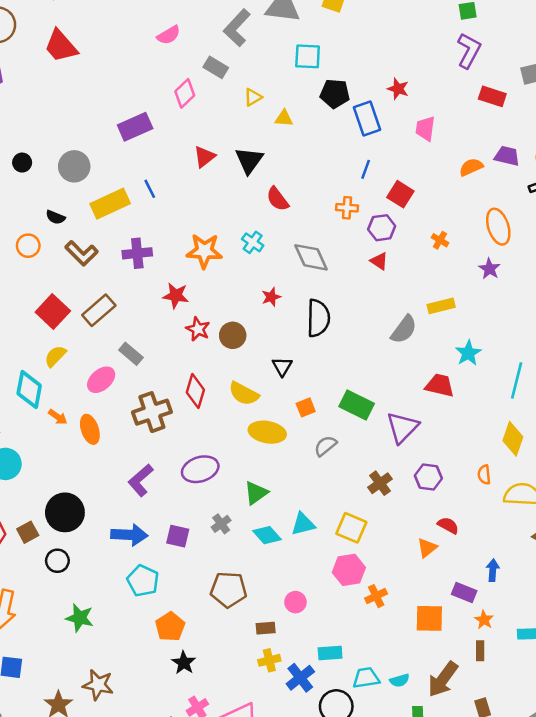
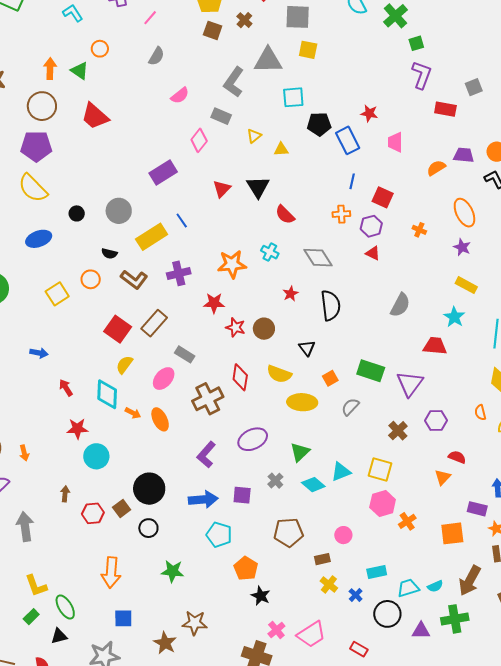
yellow rectangle: (441, 306) -> (466, 285), moved, turned 50
yellow cross: (269, 660) -> (329, 584), turned -30
blue cross: (300, 678) -> (356, 595), size x0.6

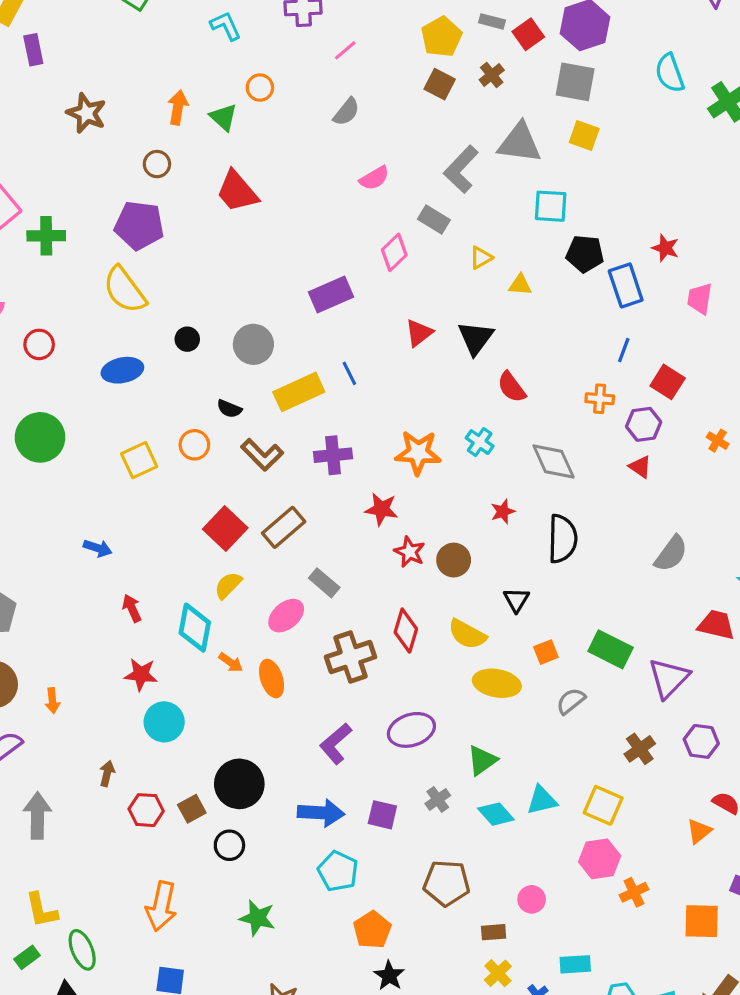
brown circle: (42, 106) -> (157, 164), size x0.6

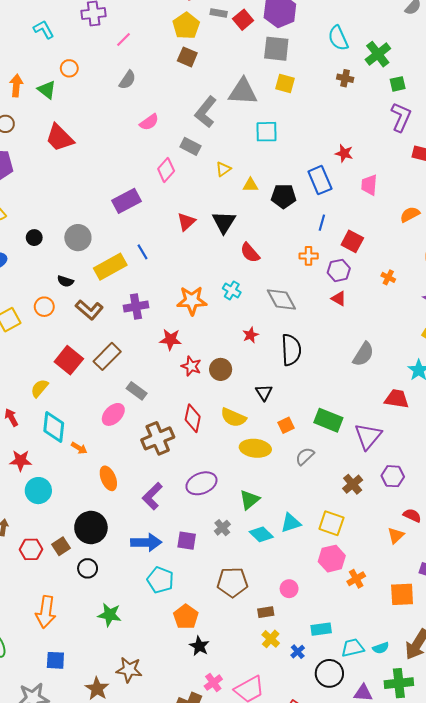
brown cross: (492, 75) -> (345, 78), moved, turned -35
black pentagon: (585, 254) -> (284, 196), moved
yellow semicircle: (228, 585) -> (40, 388), moved
orange ellipse: (272, 679) -> (108, 478), moved

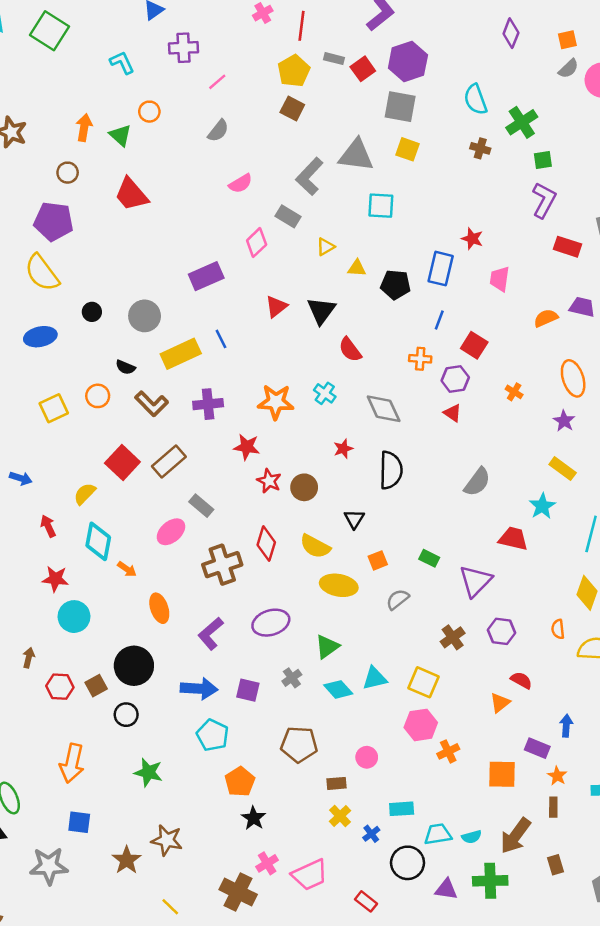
blue rectangle: (320, 180) -> (441, 269), turned 32
green rectangle: (328, 420) -> (429, 558), size x0.6

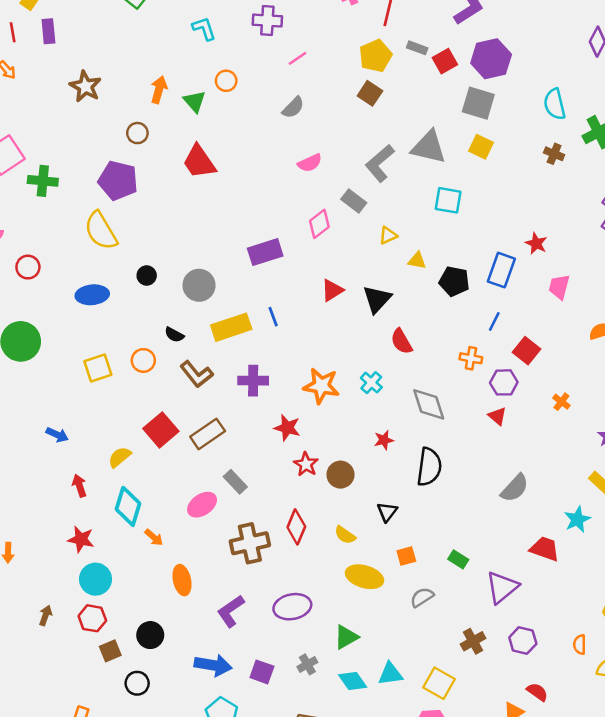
yellow semicircle: (315, 546) -> (345, 535), size x0.7
black circle: (134, 666) -> (150, 635), size x0.7
red hexagon: (60, 687) -> (92, 618), moved

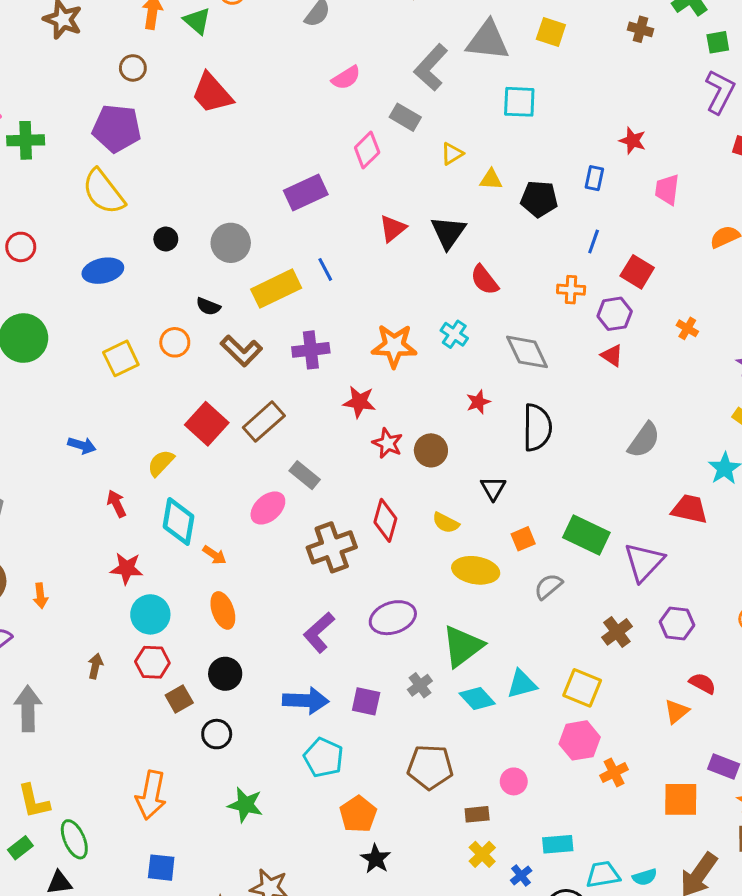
blue rectangle: (501, 270) -> (594, 178), size x0.6
green rectangle: (458, 559) -> (586, 535), size x1.8
orange ellipse: (182, 580) -> (223, 610), moved
green triangle: (346, 637) -> (463, 646), size x1.4

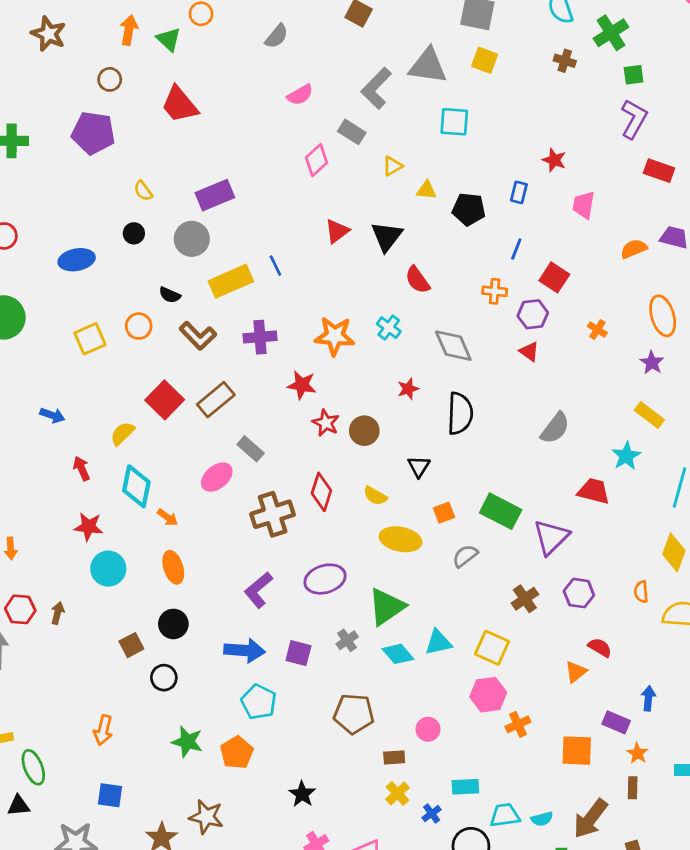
yellow semicircle: (103, 192) -> (143, 191), moved, size x0.5
purple rectangle: (306, 192) -> (215, 195), moved
red hexagon: (152, 662) -> (20, 609), moved
orange arrow: (151, 795) -> (103, 730), size x0.7
orange pentagon: (358, 814) -> (237, 753), moved

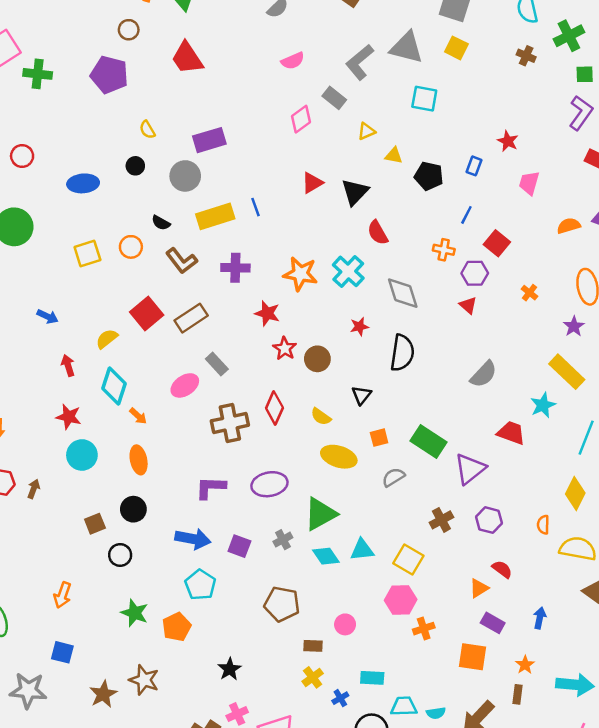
cyan cross: (389, 328) -> (348, 271), size x1.5
yellow rectangle: (649, 415) -> (567, 372), size x1.4
purple L-shape: (258, 590) -> (211, 488), turned 36
purple rectangle: (616, 722) -> (493, 623), moved

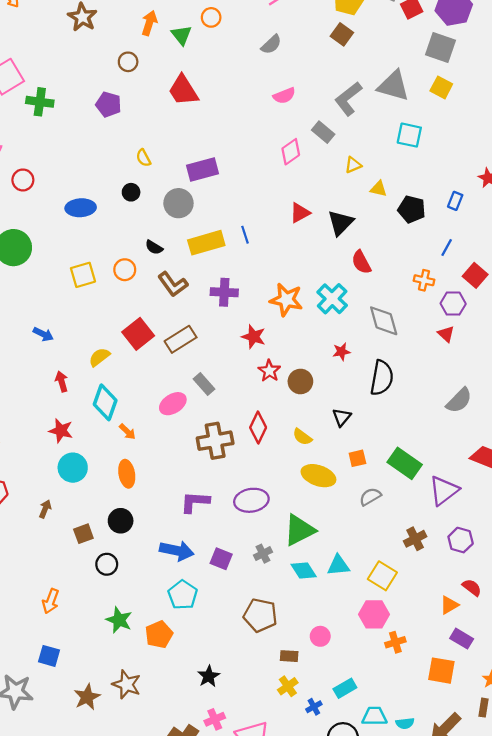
purple pentagon: (109, 75) -> (108, 104), size x0.7
brown arrow: (34, 489) -> (45, 509), moved
cyan rectangle: (372, 678) -> (345, 688), turned -35

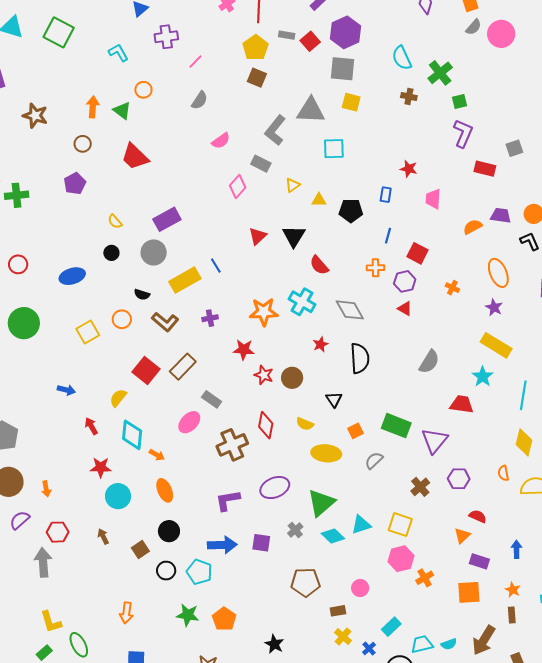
purple pentagon: (108, 104) -> (75, 184), turned -30
purple cross: (224, 292) -> (210, 318), size x0.7
brown arrow: (45, 509) -> (103, 536), turned -35
cyan pentagon: (183, 595) -> (199, 572), moved

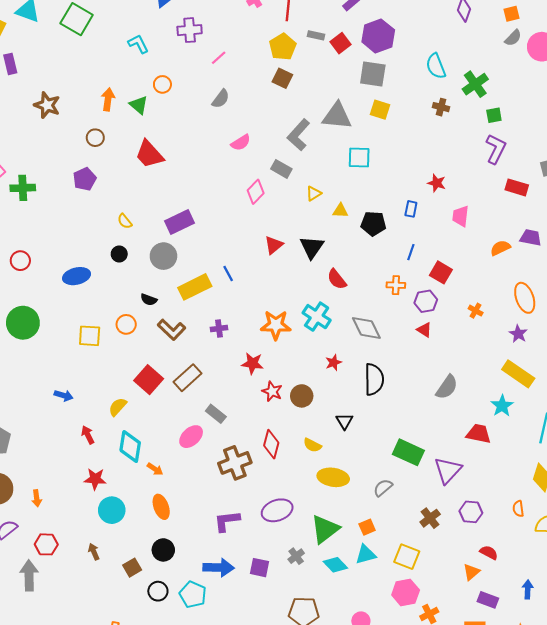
yellow square: (88, 332) -> (90, 336), turned 30
orange square: (356, 431) -> (367, 527), moved

